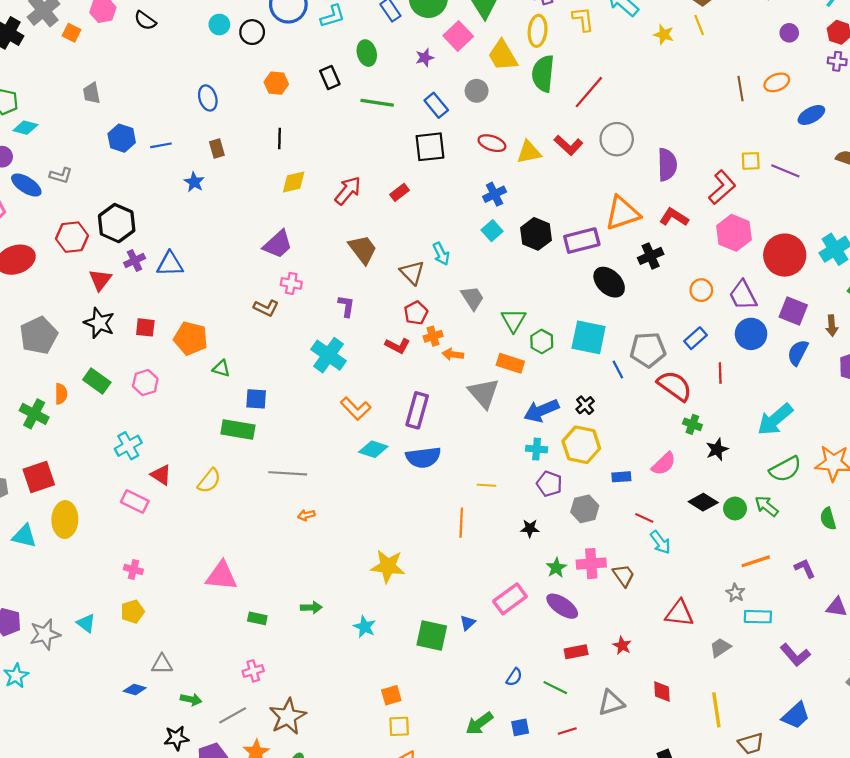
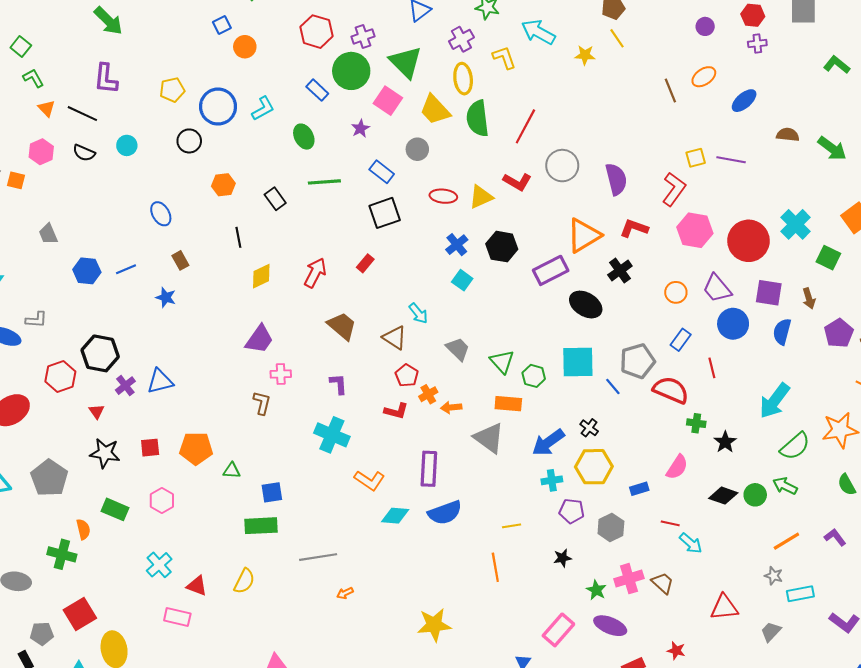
cyan circle: (219, 25) -> (127, 145), moved
black rectangle: (330, 77) -> (275, 199), moved
black hexagon: (536, 234) -> (502, 247), moved
red triangle: (100, 280) -> (97, 411), size x0.7
brown L-shape: (266, 308) -> (262, 403), turned -90

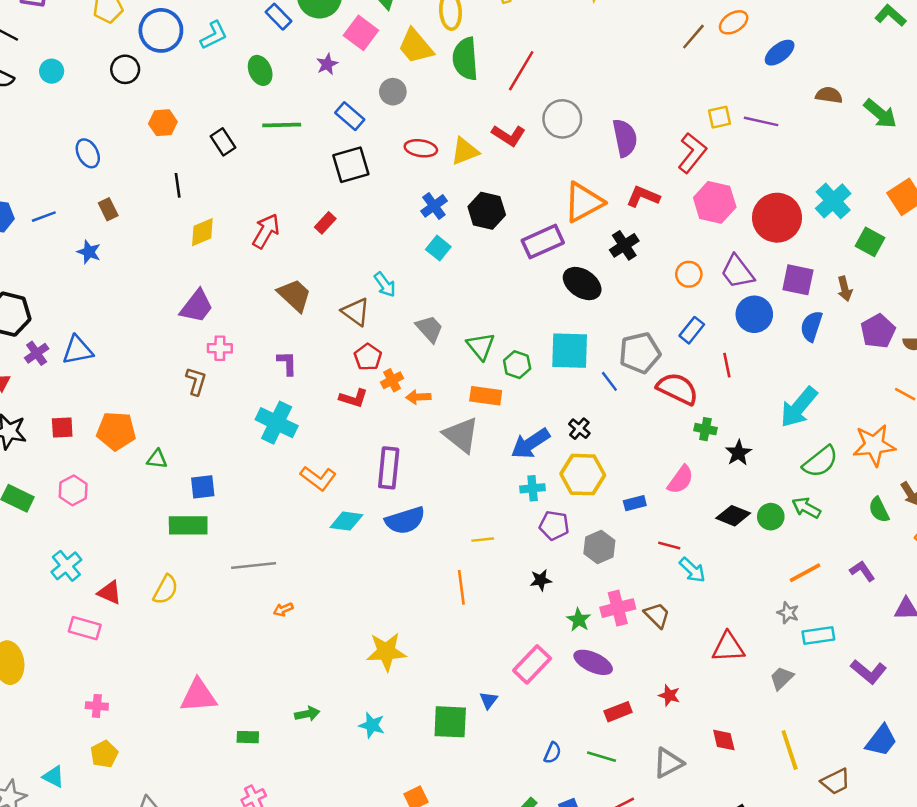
brown line: (670, 90) -> (693, 37), turned 60

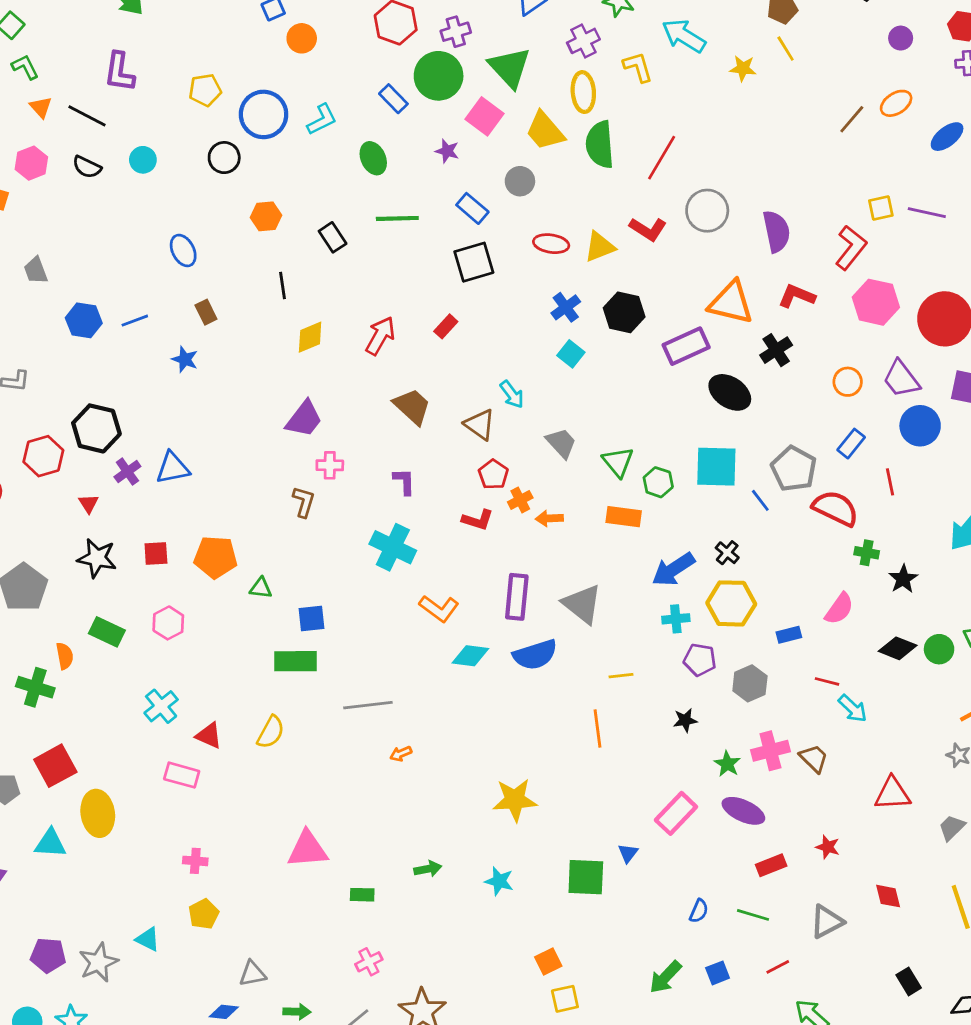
purple star: (327, 64) -> (447, 151), turned -30
orange triangle: (584, 202) -> (731, 303), turned 42
gray pentagon: (640, 353) -> (794, 469), turned -30
gray triangle: (461, 435) -> (582, 604), moved

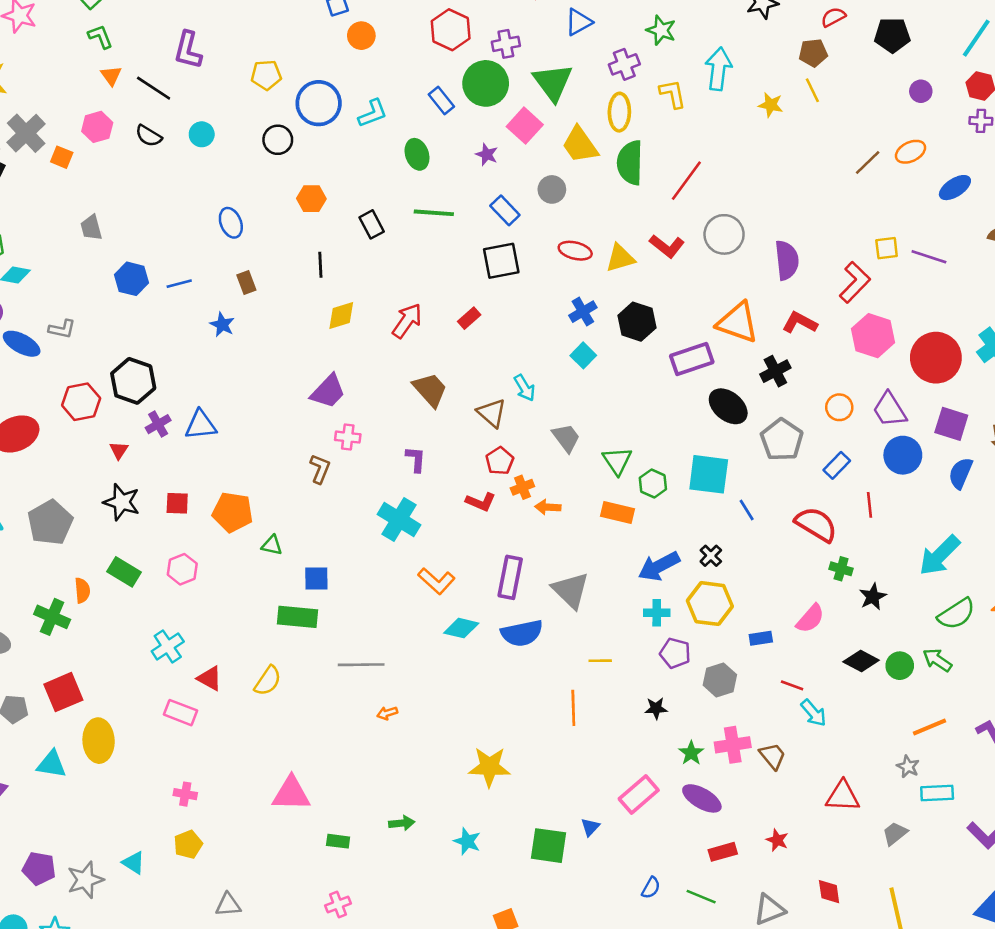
cyan arrow: (684, 36) -> (718, 69), turned 60
gray pentagon: (794, 469) -> (782, 440), moved

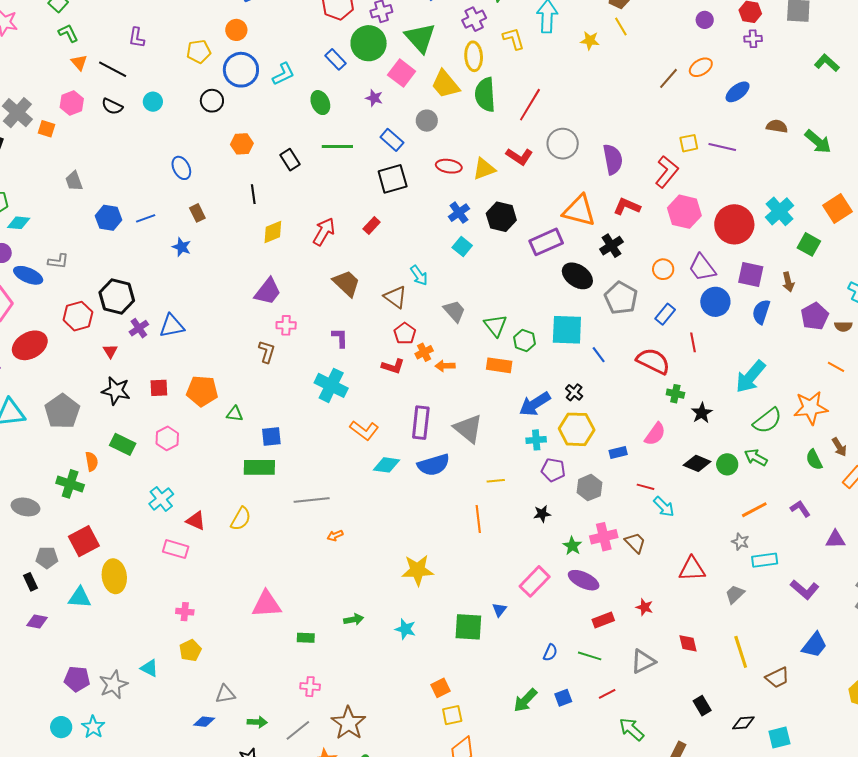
orange circle: (361, 36) -> (236, 30), moved
purple L-shape: (188, 50) -> (137, 38), size x0.7
pink cross: (338, 904) -> (310, 687), turned 30

